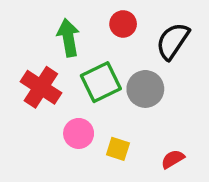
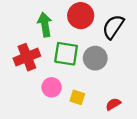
red circle: (123, 24) -> (81, 16), size x1.5
green square: (101, 82) -> (66, 54), turned 35
red cross: (41, 87) -> (27, 57), turned 35

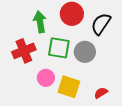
yellow square: (77, 97) -> (69, 87), size x1.6

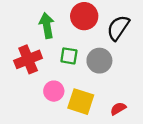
green square: (59, 48) -> (69, 56), size x0.7

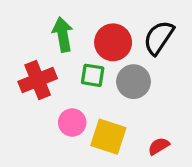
red circle: (84, 16) -> (113, 42), moved

